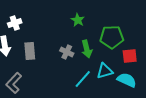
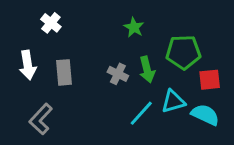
white cross: (15, 23) -> (51, 23), moved, turned -32

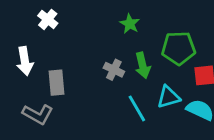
gray rectangle: (64, 72) -> (56, 83), moved
cyan line: (141, 113) -> (137, 108), turned -72
gray L-shape: (41, 119) -> (38, 114), turned -104

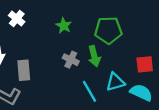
green star: (130, 24) -> (64, 26), moved
green pentagon: (179, 48) -> (108, 30), moved

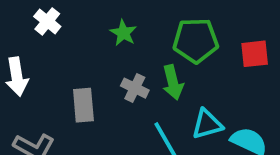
red square: (145, 64) -> (255, 54), moved
gray rectangle: (24, 70) -> (83, 105), moved

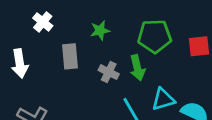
green star: (123, 33) -> (100, 30), turned 30
gray rectangle: (83, 105) -> (70, 56), moved

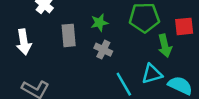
green star: (100, 30) -> (99, 23), moved
green arrow: (137, 68) -> (165, 46), moved

